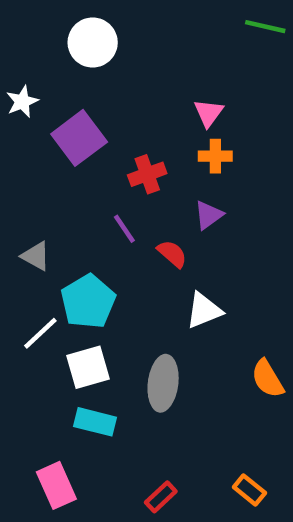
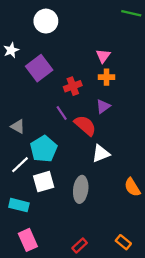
red semicircle: (172, 254) -> (85, 125), size x1.5
cyan rectangle: (95, 422) -> (19, 205), moved

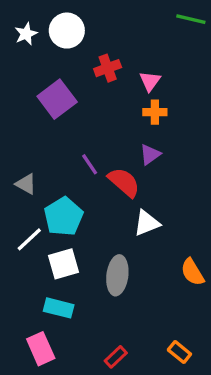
white star: (11, 50) -> (26, 34), moved
red cross: (73, 86) -> (108, 68), moved
cyan rectangle: (19, 205) -> (59, 308), moved

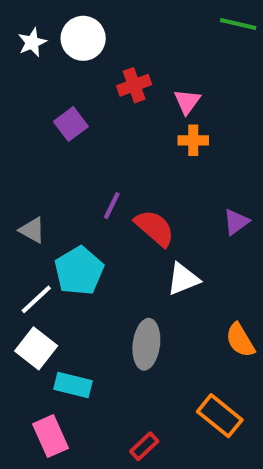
purple square: (57, 99) -> (71, 124), size x0.7
purple triangle: (150, 155) -> (236, 222), moved
purple line: (90, 164) -> (112, 206), turned 60
white square: (64, 264) -> (36, 348), moved, turned -36
orange rectangle: (179, 352) -> (220, 416), moved, size x1.5

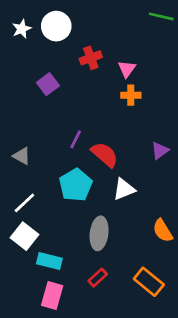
cyan pentagon: (79, 271) -> (76, 185), moved
pink rectangle: (51, 436) -> (52, 296), moved, turned 40
red rectangle: (144, 446) -> (98, 278), moved

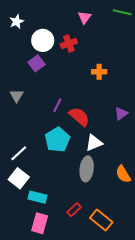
white circle: (56, 26) -> (43, 40), moved
pink triangle: (127, 69) -> (85, 17), moved
gray triangle: (22, 156) -> (17, 96), moved, turned 32
gray ellipse: (99, 233) -> (87, 169), moved
orange rectangle: (149, 282) -> (101, 220), moved

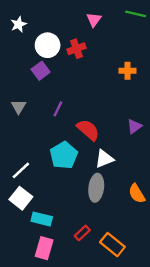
orange cross: (99, 72) -> (127, 71), moved
purple line: (57, 105) -> (58, 109), moved

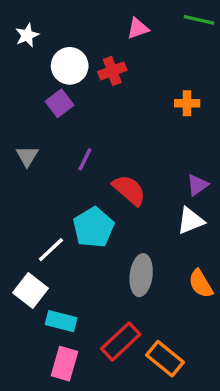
pink triangle: (94, 20) -> (138, 28), turned 35
white triangle: (104, 159) -> (190, 221), moved
white line: (21, 170) -> (51, 250), moved
red rectangle: (82, 233) -> (121, 342), size x1.6

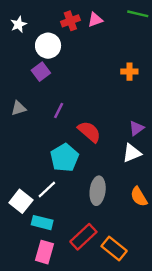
red cross: (112, 71) -> (70, 21), moved
gray triangle: (27, 156) -> (19, 108), turned 42
white line: (51, 250) -> (47, 190), moved

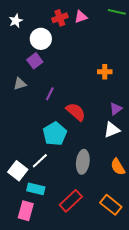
orange cross: (129, 72) -> (105, 72), moved
gray triangle: (19, 108) -> (20, 84), moved
orange rectangle: (114, 249) -> (111, 205), moved
pink rectangle: (44, 252) -> (26, 211), moved

